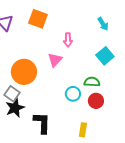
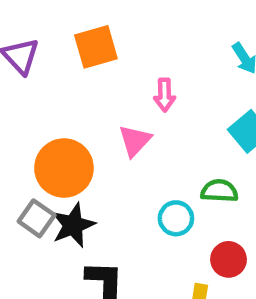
orange square: (38, 19) -> (96, 47), turned -36
red circle: (96, 101) -> (229, 259), moved
black star: (15, 108) -> (73, 225), moved

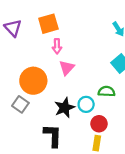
pink arrow: (165, 95) -> (57, 46), moved
black star: (73, 225) -> (65, 108), moved
red circle: (229, 259) -> (99, 124), moved

